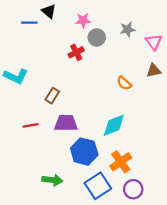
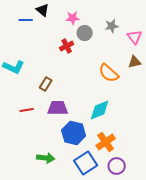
orange semicircle: (124, 83) -> (109, 73), size x1.5

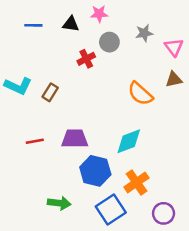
black triangle: (43, 10) -> (71, 24), moved, turned -32
pink star: (73, 18) -> (99, 14), moved
brown rectangle: (46, 84) -> (50, 92), moved
purple circle: (117, 166) -> (164, 213), moved

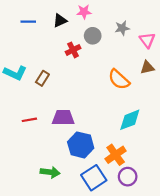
black triangle: (71, 24) -> (60, 20), turned -32
cyan diamond: (129, 141) -> (130, 120), moved
purple circle: (164, 213) -> (128, 177), moved

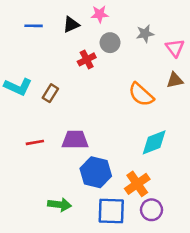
blue square: (94, 178) -> (111, 211), turned 35

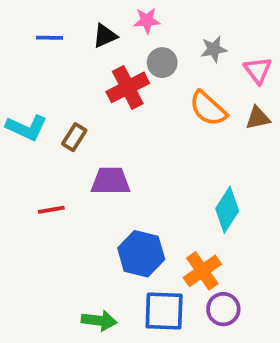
red cross: (87, 59) -> (128, 87), size x1.5
orange semicircle: (141, 94) -> (208, 108), moved
purple trapezoid: (75, 140) -> (111, 181), moved
cyan diamond: (154, 142) -> (227, 210), turned -36
green arrow: (59, 205) -> (99, 321), moved

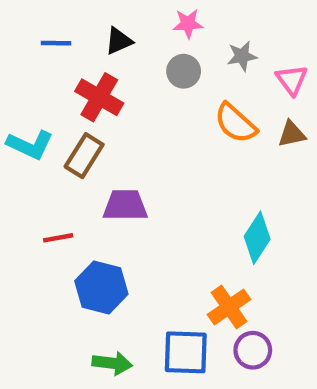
pink star: (147, 21) -> (188, 24), moved
red cross: (128, 87) -> (99, 97), moved, turned -33
brown rectangle: (74, 137) -> (84, 156), size x1.4
blue hexagon: (141, 254) -> (101, 287), moved

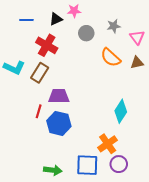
pink star: (188, 24) -> (74, 11), moved
red line: (58, 238) -> (39, 111), moved, turned -64
blue hexagon: (101, 287) -> (59, 123), moved

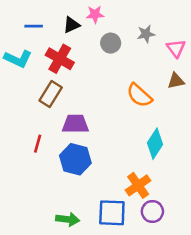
orange semicircle: (111, 58) -> (139, 95), moved
cyan L-shape: (14, 68) -> (18, 59), moved
red line: (39, 111) -> (38, 144), moved

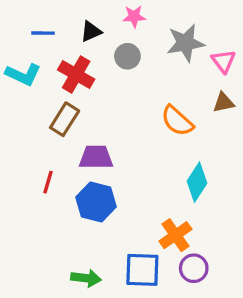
pink star: (95, 14) -> (134, 17), moved
gray star: (146, 34) -> (185, 43), size x1.6
gray circle: (111, 43) -> (127, 56), moved

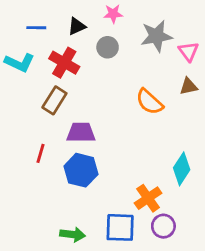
cyan diamond: (197, 182) -> (182, 169), moved

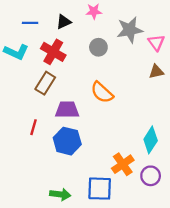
gray circle: (108, 47) -> (98, 47), moved
orange semicircle: (149, 102) -> (102, 92), moved
purple circle: (163, 226) -> (151, 176), moved

